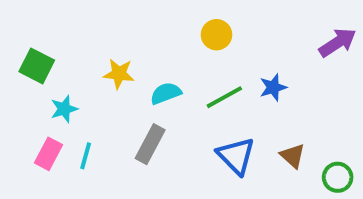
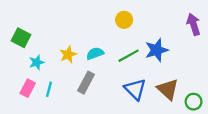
purple arrow: (338, 43) -> (194, 24), turned -75
yellow star: (119, 74) -> (68, 55), moved, turned -30
blue star: (273, 87) -> (157, 50), size x1.5
brown triangle: (293, 156) -> (168, 89), size x1.5

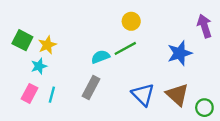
blue star: (157, 50) -> (180, 53), moved
yellow star: (68, 55) -> (47, 45), moved
green line: (129, 56) -> (125, 48), moved

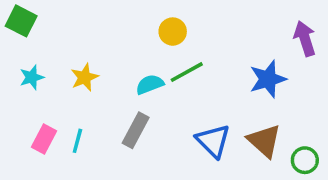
yellow circle: (131, 21) -> (173, 32), moved
green square: (22, 40) -> (21, 21), moved
yellow star: (47, 45) -> (85, 77), moved
cyan star: (39, 66) -> (32, 77), moved

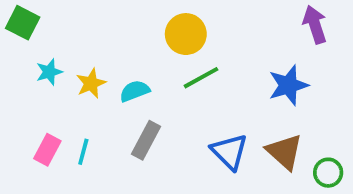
yellow circle: (173, 32) -> (186, 34), size x1.4
purple arrow: (305, 39) -> (315, 25), moved
cyan star: (32, 77) -> (49, 72), moved
cyan semicircle: (150, 84) -> (135, 91), moved

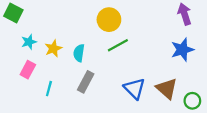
blue star: (288, 85) -> (182, 50), moved
cyan semicircle: (135, 91) -> (79, 53), turned -60
pink rectangle: (47, 150) -> (28, 70), moved

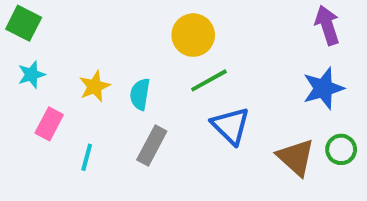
cyan star: (29, 42) -> (31, 75), moved
blue triangle: (135, 89) -> (231, 126), moved
green circle: (192, 101) -> (341, 149), moved

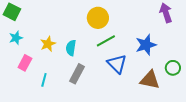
blue star: (323, 88) -> (146, 45), moved
green circle: (341, 149) -> (173, 68), moved
brown triangle: (296, 157) -> (150, 80), turned -30

